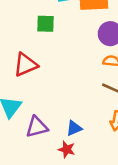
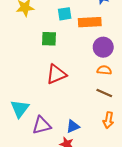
red triangle: (26, 65) -> (56, 74), moved

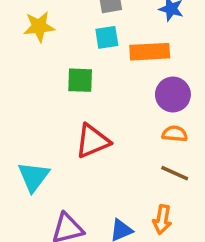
cyan triangle: (20, 109) -> (34, 177), moved
orange arrow: (108, 120) -> (162, 220), moved

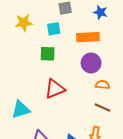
cyan square: (107, 37) -> (54, 29), moved
purple circle: (173, 95) -> (91, 63), moved
cyan triangle: (34, 177) -> (21, 110), turned 36

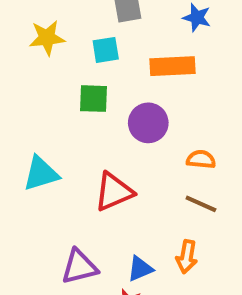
purple circle: (91, 63) -> (148, 123), moved
red triangle: (55, 89) -> (114, 192), moved
cyan triangle: (21, 110) -> (41, 174), moved

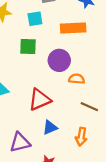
orange semicircle: (201, 159) -> (77, 79), moved
blue triangle: (140, 269) -> (50, 127), moved

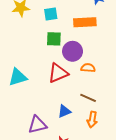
green square: (28, 46) -> (54, 39), moved
red triangle: (40, 100) -> (58, 73), moved
brown line: (89, 107) -> (88, 98), moved

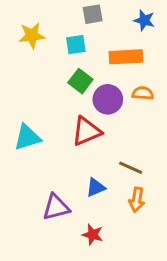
green square: (54, 39) -> (80, 81), turned 35
orange semicircle: (88, 68) -> (143, 93), moved

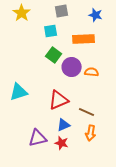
yellow star: (32, 35) -> (22, 13), moved, turned -30
orange semicircle: (143, 93) -> (92, 72), moved
red triangle: (87, 131) -> (59, 100), moved
red star: (93, 235) -> (62, 143), moved

